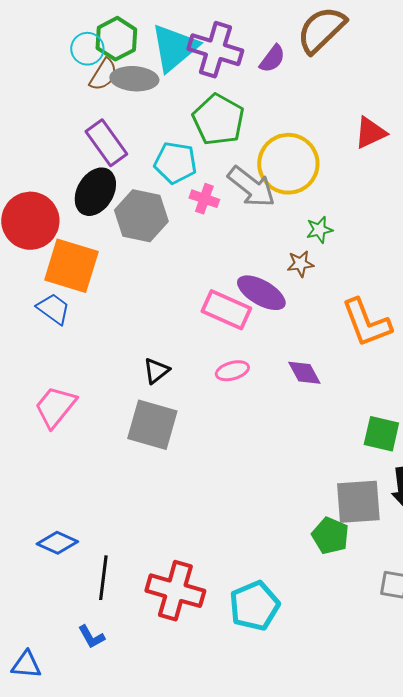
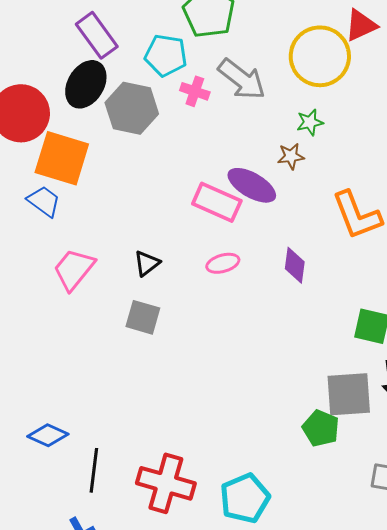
yellow circle: (288, 164) -> (320, 56), moved
purple diamond: (304, 373) -> (295, 265), turned 36
pink trapezoid: (55, 407) -> (74, 269), moved
gray square: (152, 425) -> (143, 317), size x0.7

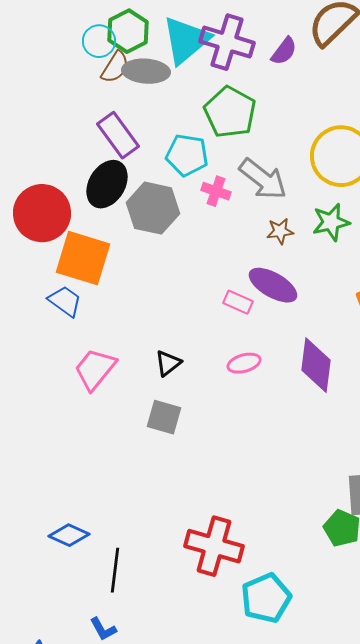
green star: (310, 122) -> (331, 222), size x1.4
brown star: (291, 156) -> (280, 231), moved
pink rectangle: (217, 202) -> (238, 302), size x0.6
purple diamond: (295, 265) -> (316, 365), size x1.5
red cross: (166, 483) -> (214, 546), moved

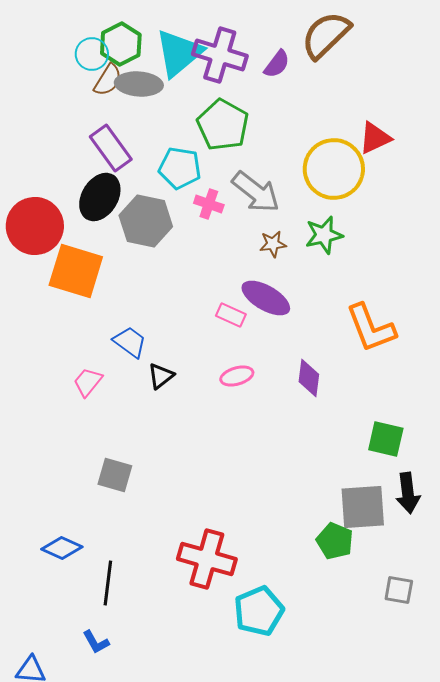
blue trapezoid: (65, 301) -> (130, 342), moved
purple diamond: (316, 365) -> (309, 378), size x0.7
pink trapezoid: (95, 369) -> (88, 382), size x0.7
gray square: (164, 417) -> (115, 475), moved

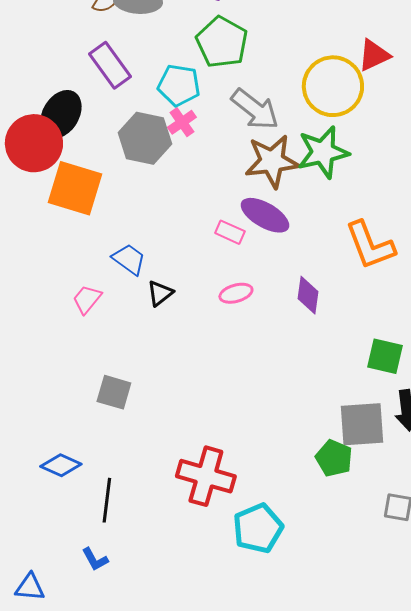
black ellipse: (100, 197) -> (61, 114), moved
pink cross: (209, 204) -> (182, 122), moved, turned 36
green star: (324, 235) -> (323, 152), size x1.4
brown star: (273, 244) -> (272, 161), size x2.0

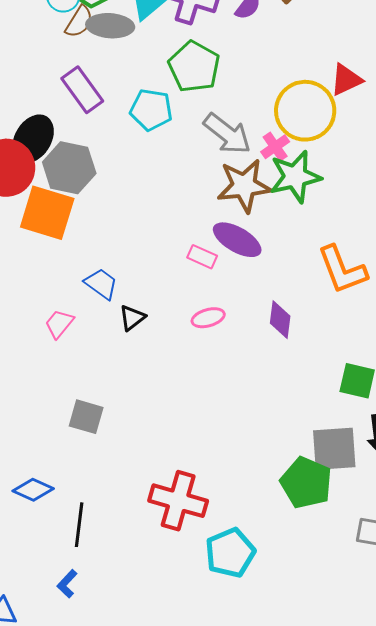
pink cross: (182, 122) -> (275, 147), moved
gray hexagon: (145, 138) -> (69, 168), moved
green pentagon: (334, 458) -> (306, 483), size x1.4
blue L-shape: (95, 559) -> (67, 584), turned 72

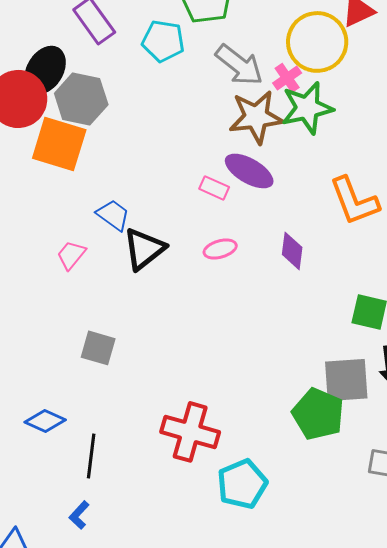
black triangle: (132, 318) -> (144, 249), size x1.6

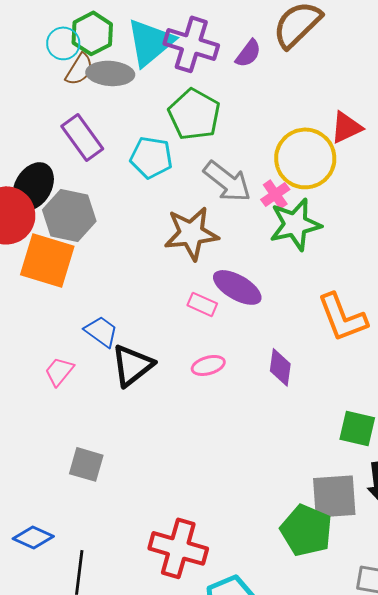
brown star: (256, 117) -> (191, 233), moved

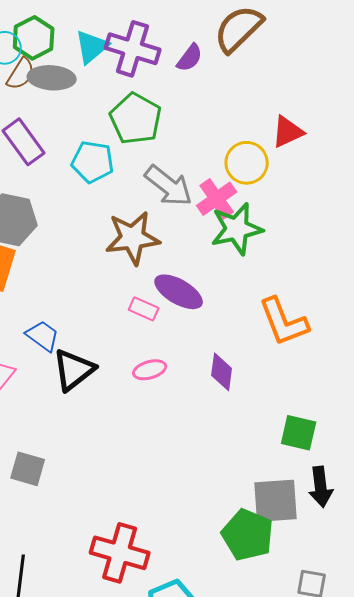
cyan triangle: (150, 42) -> (92, 47), size x0.7
yellow circle: (305, 158) -> (247, 163), size x0.7
pink cross: (275, 194) -> (217, 199), size x1.4

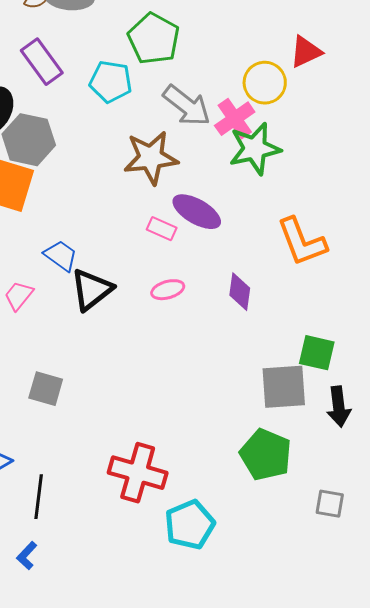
gray square: (276, 501) -> (284, 387), moved

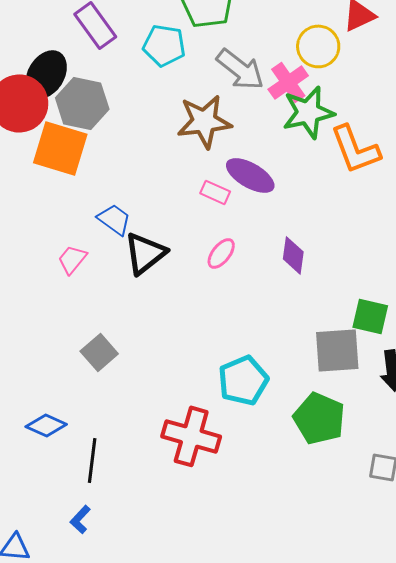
orange L-shape: (302, 242) -> (355, 149), moved
pink ellipse: (168, 290) -> (221, 253), turned -36
gray square: (46, 389) -> (99, 352), turned 33
cyan pentagon: (190, 525) -> (243, 380), moved

